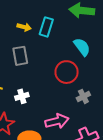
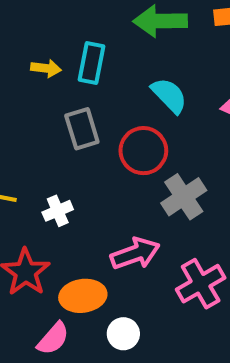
gray rectangle: (20, 56) -> (82, 129), moved
gray cross: (83, 96) -> (184, 197), size x1.5

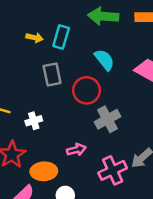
pink arrow: (135, 254) -> (76, 150), size x0.7

